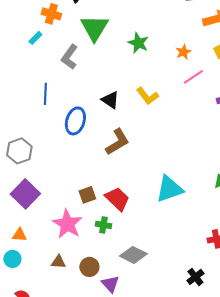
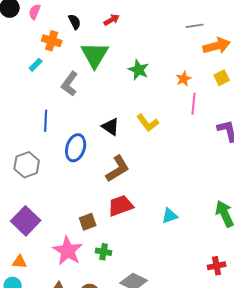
pink line: (193, 77) -> (194, 104), turned -50
gray hexagon: (19, 151) -> (27, 165), moved
cyan triangle: (169, 189) -> (170, 216), size x0.6
red trapezoid: (117, 199) -> (121, 206), moved, turned -64

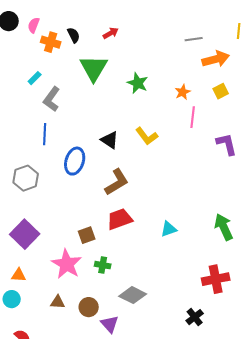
orange cross: (52, 41) -> (51, 42), moved
gray L-shape: (70, 84) -> (52, 99), moved
red cross: (217, 266) -> (216, 279), size x1.5

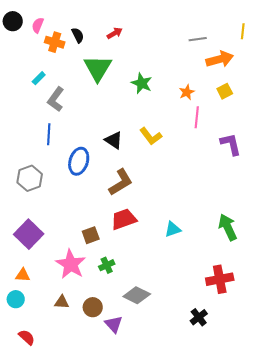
green cross: (103, 265) -> (107, 265), turned -35

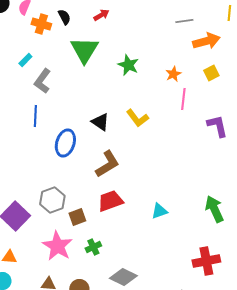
gray hexagon: (30, 178) -> (52, 200), moved

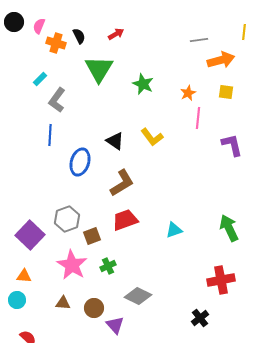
yellow square: (211, 73) -> (226, 92), turned 35

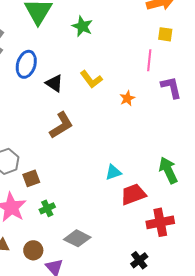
orange star: (188, 93) -> (127, 98), moved
pink line: (198, 118) -> (149, 60), moved
blue ellipse: (80, 162) -> (26, 64), moved
red trapezoid: (125, 220) -> (133, 194), moved

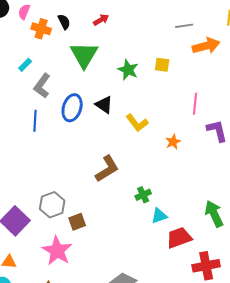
yellow square: (165, 34) -> (162, 65), moved
black triangle: (54, 83) -> (104, 105), moved
green cross: (47, 208) -> (143, 195), moved

